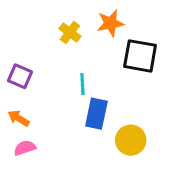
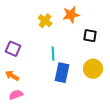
black square: (140, 56) -> (90, 36), size x0.6
yellow circle: (131, 140) -> (93, 69), moved

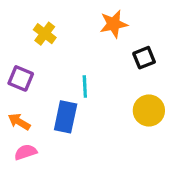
yellow cross: (45, 21) -> (45, 34), moved
black square: (90, 36) -> (144, 58), turned -32
blue rectangle: (62, 73) -> (66, 117), moved

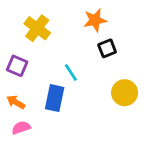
yellow cross: (45, 34) -> (37, 28), size x1.4
black square: (144, 58) -> (107, 48), moved
cyan line: (85, 86) -> (71, 73), turned -30

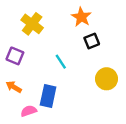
orange star: (95, 20) -> (81, 17), turned -30
blue rectangle: (55, 98) -> (48, 96), moved
pink semicircle: (21, 128) -> (29, 111), moved

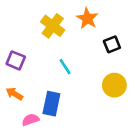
yellow cross: (32, 24) -> (53, 26), moved
black square: (92, 41) -> (112, 44), moved

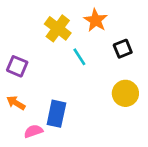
cyan line: (65, 67) -> (79, 57), moved

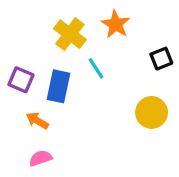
black square: (123, 49) -> (161, 59), moved
orange arrow: (16, 103) -> (37, 121), moved
blue rectangle: (56, 114) -> (58, 86), moved

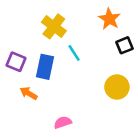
orange star: (116, 24) -> (109, 19), moved
pink semicircle: (41, 158) -> (63, 122), moved

